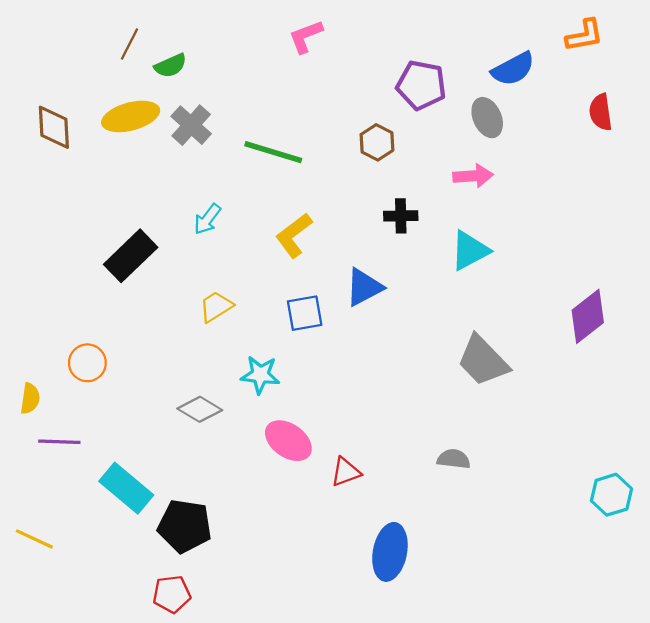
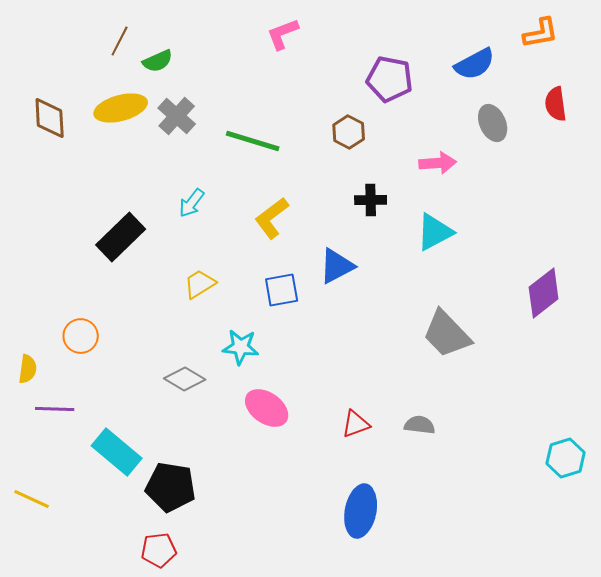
gray ellipse: (487, 118) -> (493, 123), moved
red triangle: (346, 472) -> (356, 424), moved

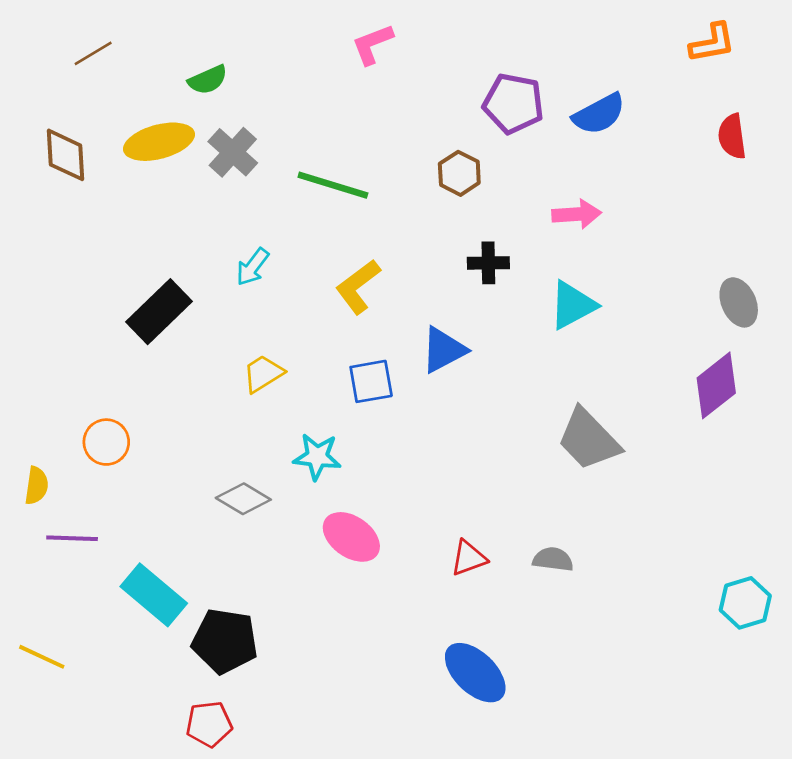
brown line: (120, 41) -> (93, 53), moved, turned 32
blue semicircle: (475, 64) -> (599, 114), moved
gray ellipse: (493, 123) -> (739, 302), moved
blue ellipse: (361, 511) -> (475, 673), turned -57

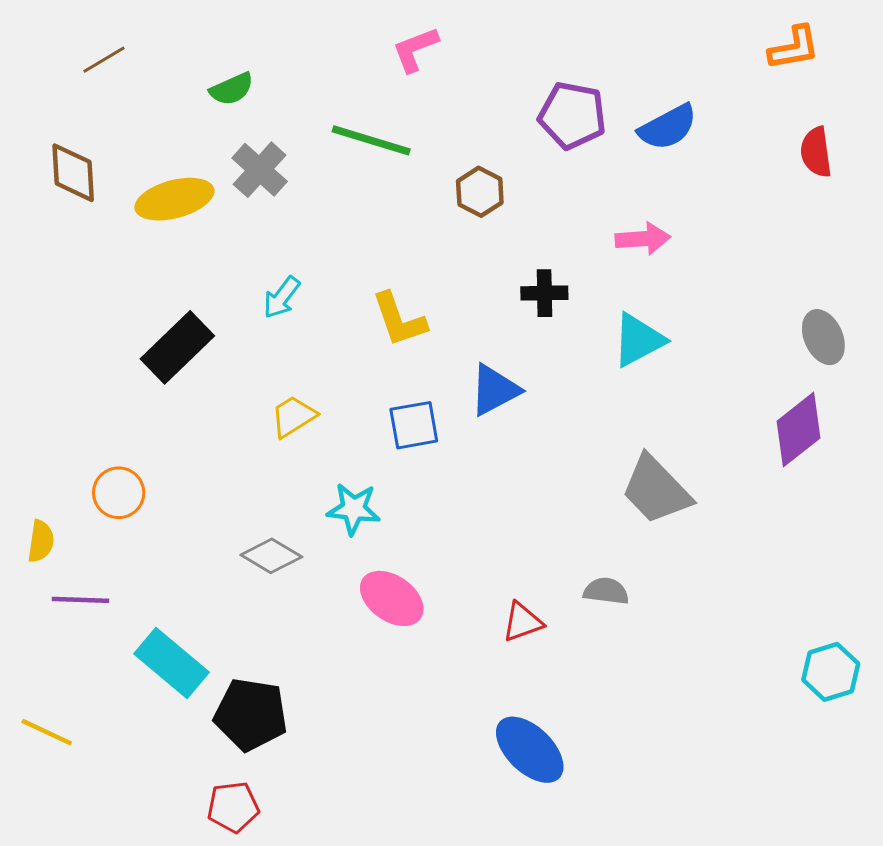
yellow ellipse: (159, 142) -> (174, 199), moved
brown hexagon: (459, 173) -> (480, 192), moved
green line: (333, 185) -> (371, 140), moved
yellow L-shape: (358, 287) -> (399, 319), turned -72
gray semicircle: (553, 559) -> (606, 591), moved

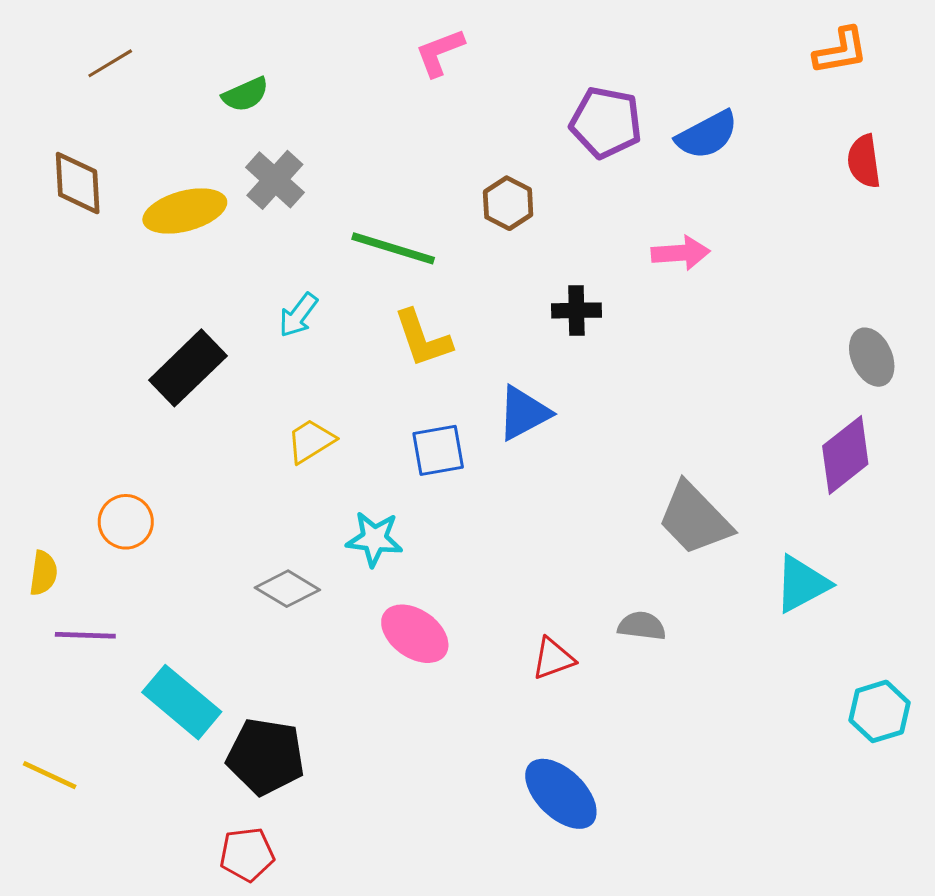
green line: (371, 140) -> (393, 248), moved
cyan triangle: (638, 340) -> (802, 584), moved

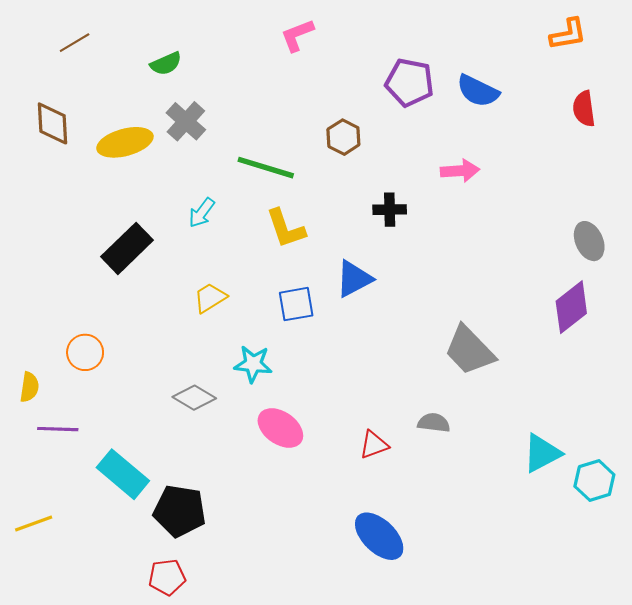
blue semicircle: (707, 135) -> (478, 91), turned 54
cyan triangle: (802, 584) -> (542, 453), moved
yellow line: (50, 775) -> (34, 524), turned -45

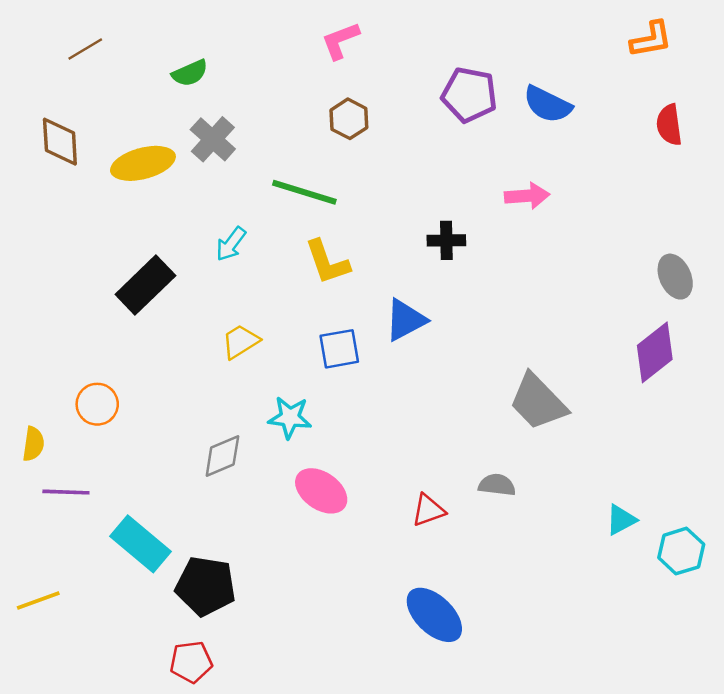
brown hexagon: (343, 137) -> (349, 119), moved
gray diamond: (194, 398) -> (222, 456), turned -54
cyan triangle: (542, 453) -> (621, 520), size x0.7

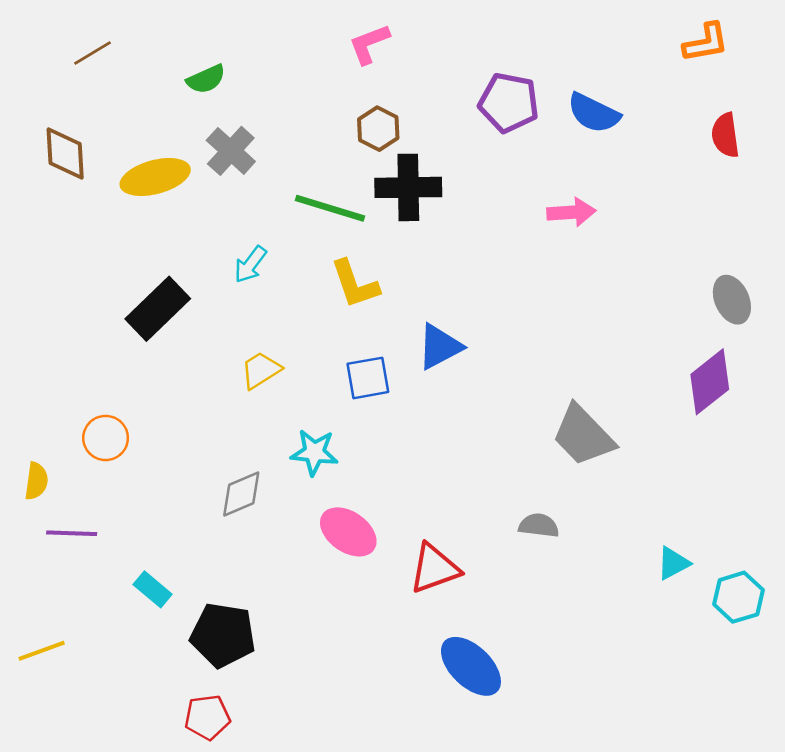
black cross: (446, 240) -> (408, 187), moved, size x1.6
red triangle: (428, 510) -> (434, 568), moved, size x1.4
cyan rectangle: (141, 544) -> (153, 589), size x0.6

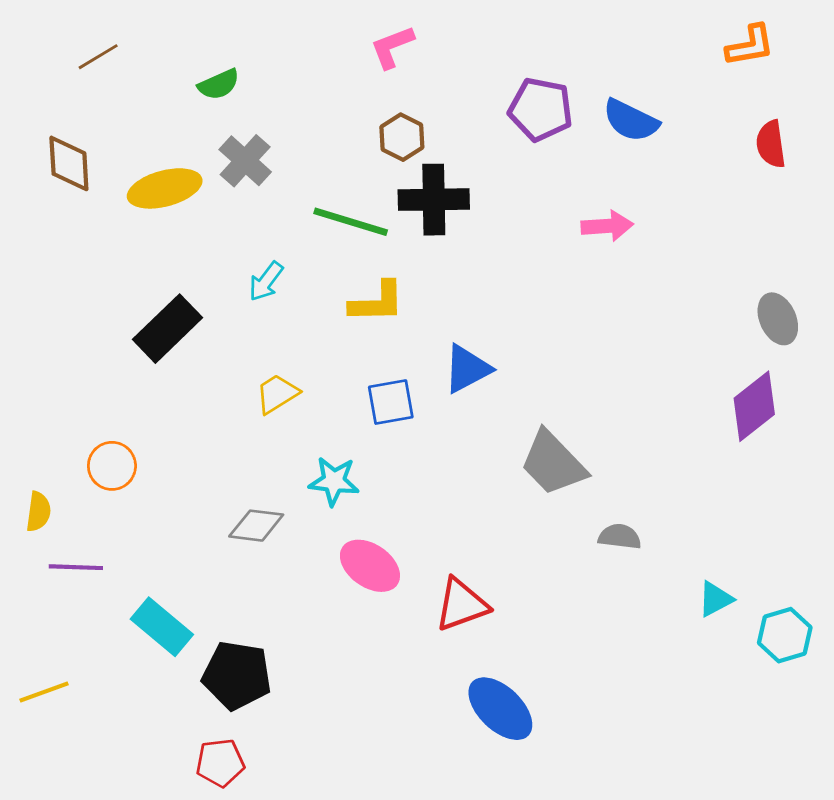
yellow L-shape: (355, 284) -> (377, 302), turned -72
gray trapezoid: (583, 435) -> (553, 463), moved
gray diamond: (241, 494) -> (256, 526), turned 30
gray semicircle: (539, 525) -> (620, 537), moved
cyan rectangle: (153, 589) -> (162, 627), size x1.5

